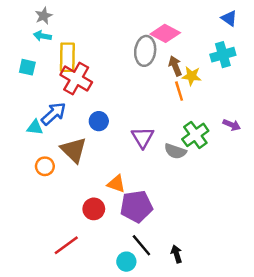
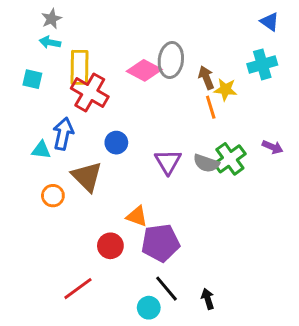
pink diamond: (165, 33) -> (144, 70), moved
blue arrow: (54, 114) -> (63, 134), turned -36
gray semicircle: (175, 151) -> (206, 163), moved

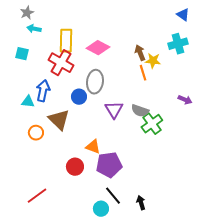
gray star: (51, 19) -> (27, 13), moved
gray ellipse: (171, 60) -> (95, 82), moved
yellow rectangle: (79, 67) -> (66, 41), moved
green cross: (230, 159) -> (152, 124), moved
red line: (78, 289) -> (37, 196), moved

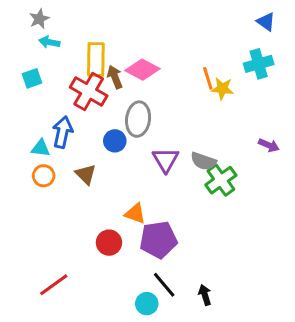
brown arrow: (140, 53) -> (115, 77), moved
cyan square: (22, 54) -> (32, 78), turned -32
orange line: (143, 73) -> (208, 78), moved
brown triangle: (59, 120) -> (86, 174), size x0.7
orange circle: (36, 133) -> (44, 176), moved

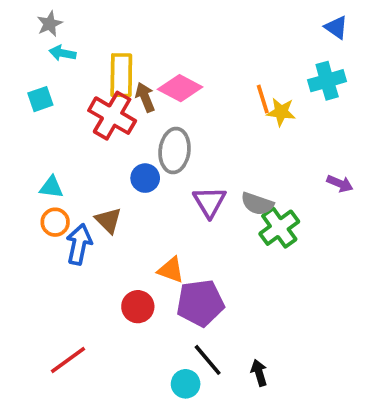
blue arrow: (62, 132) -> (79, 244), moved

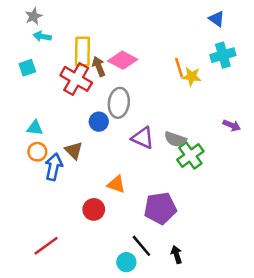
blue triangle: (336, 27) -> (217, 19), moved
purple triangle: (209, 202) -> (143, 138), turned -35
purple pentagon: (200, 303) -> (160, 208), moved

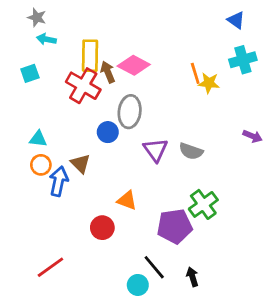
gray star: (34, 16) -> (37, 17), turned -30
purple triangle: (143, 138) -> (156, 150), turned 30
green cross: (190, 155) -> (203, 204), moved

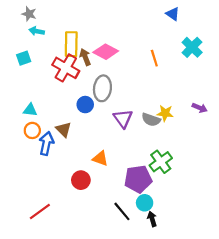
blue triangle: (236, 20) -> (173, 14), moved
cyan cross: (243, 60) -> (192, 47), turned -30
yellow star: (209, 83) -> (165, 113), moved
cyan circle: (138, 285) -> (145, 203), moved

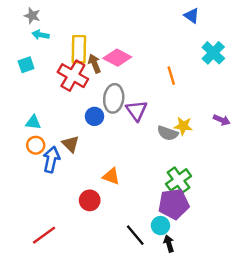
orange line: (154, 58) -> (171, 76), moved
purple triangle: (123, 119) -> (136, 110), moved
purple pentagon: (138, 179) -> (174, 204), moved

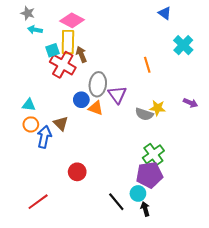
pink diamond: (117, 58) -> (72, 20), moved
cyan square: (26, 65) -> (52, 50), moved
orange triangle: (111, 176) -> (96, 108), moved

